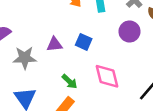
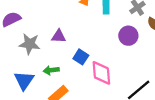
blue square: (84, 42) -> (81, 57), moved
green arrow: (69, 82) -> (51, 70), moved, turned 120

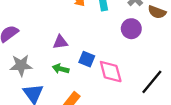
gray star: (30, 44) -> (21, 65), moved
green arrow: (51, 70) -> (61, 69), moved, turned 32

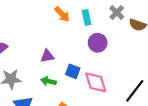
purple circle: (131, 29) -> (98, 43), moved

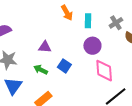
pink diamond: (96, 82) -> (104, 71), moved

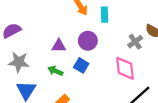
gray cross: (116, 23) -> (135, 42), moved
purple circle: (92, 46) -> (88, 41), moved

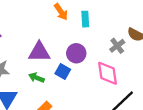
purple circle: (88, 41) -> (76, 53), moved
purple triangle: (59, 46) -> (39, 52), size x1.5

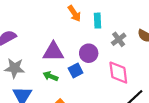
gray cross: (117, 46) -> (119, 39), moved
blue square: (63, 72) -> (76, 70), turned 32

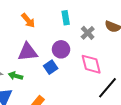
orange arrow: (74, 14) -> (28, 20), moved
green arrow: (50, 76) -> (16, 76), moved

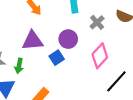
pink diamond: (91, 64) -> (100, 56), turned 55
green arrow: (16, 76) -> (19, 66), turned -96

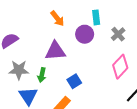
purple circle: (68, 39) -> (85, 34), moved
blue square: (57, 58) -> (74, 81), moved

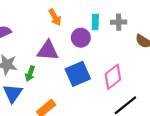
gray cross: (118, 34) -> (119, 22), moved, turned 32
blue square: (74, 81) -> (78, 74), moved, size x1.6

